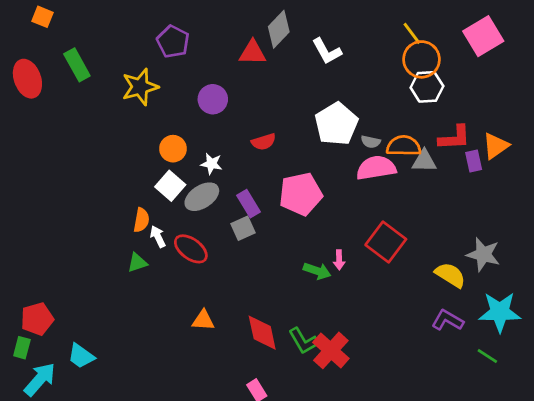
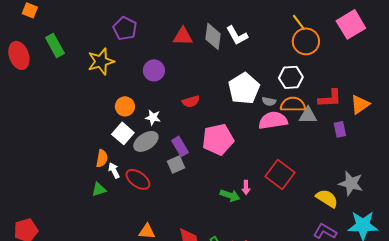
gray diamond: (279, 29) -> (213, 36), moved, turned -36
white hexagon: (427, 87) -> (291, 77), moved
purple rectangle: (474, 161) -> (340, 129), moved

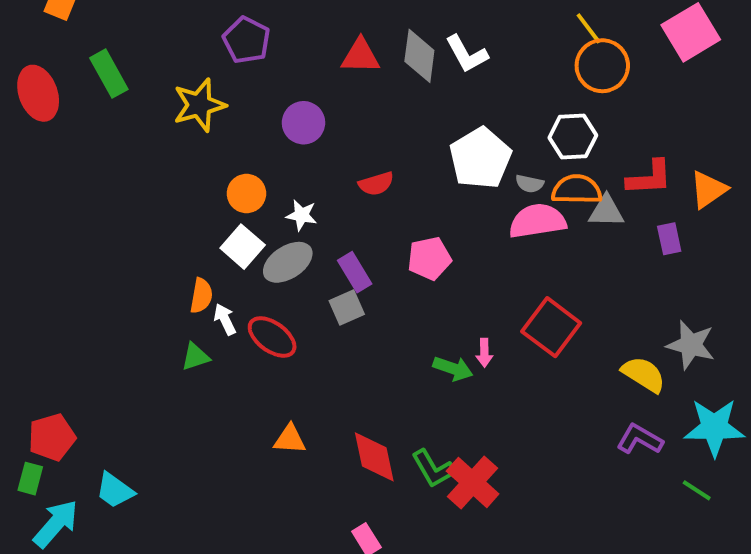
pink pentagon: (218, 139) -> (429, 258), size x0.7

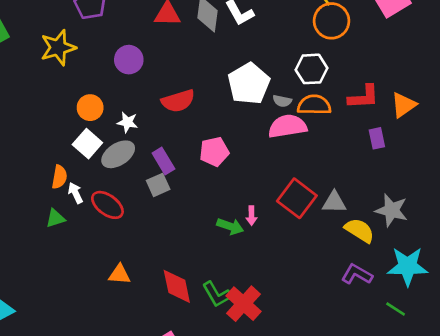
red semicircle: (376, 184) -> (178, 101), size x1.4
gray triangle: (606, 211) -> (334, 202), moved

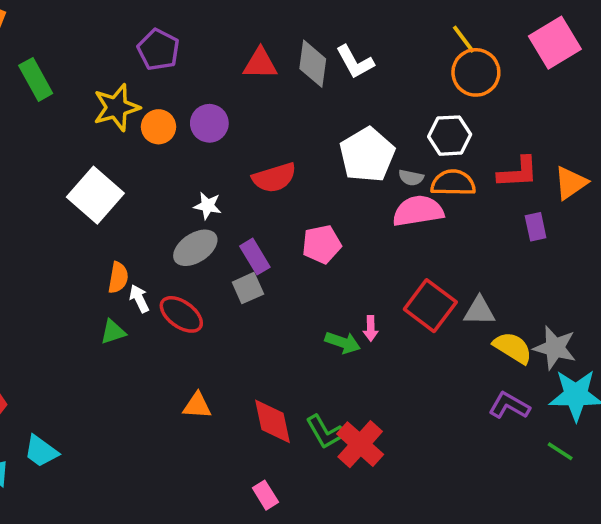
orange circle: (90, 108) -> (158, 127), moved
white square: (87, 144) -> (95, 195), moved, size x1.4
gray star: (392, 210) -> (555, 348), moved

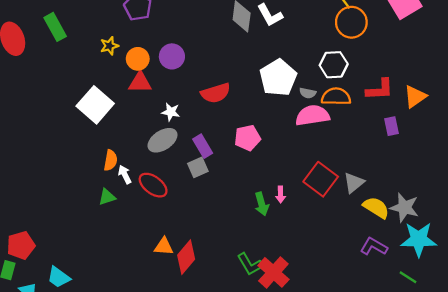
red triangle: (260, 64) -> (140, 82), moved
yellow star: (116, 107) -> (109, 46), size x0.6
gray triangle: (479, 311) -> (354, 183), turned -40
green arrow: (343, 342) -> (262, 204), turned 55
red diamond: (272, 421) -> (186, 257), moved, turned 52

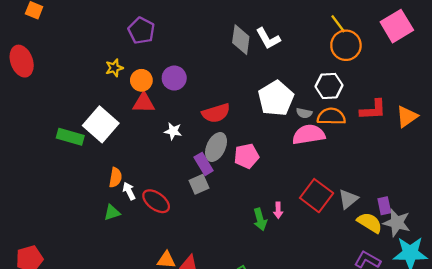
green rectangle: (55, 27) -> (70, 137), moved, turned -45
purple rectangle: (391, 126) -> (384, 206), moved
gray ellipse: (163, 140) -> (216, 147), moved, turned -32

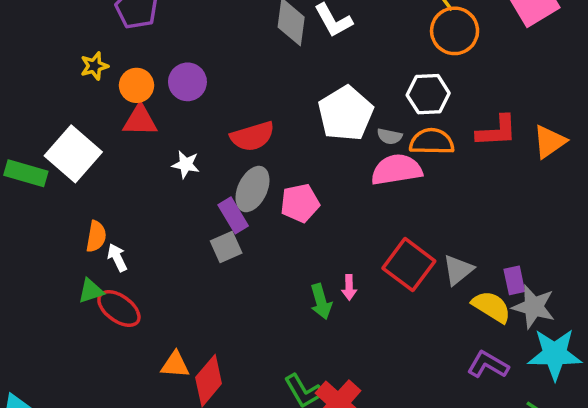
red ellipse: (156, 201) -> (119, 309), moved

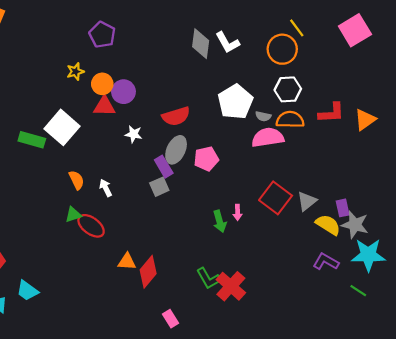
orange circle: (455, 31) -> (282, 49), moved
purple circle: (187, 82) -> (123, 92), moved
orange semicircle: (96, 236) -> (77, 180), turned -36
white arrow: (117, 258) -> (106, 188), moved

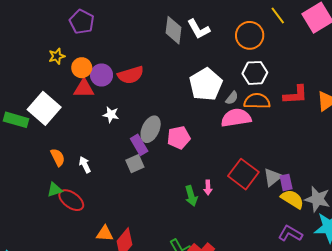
yellow line: (297, 28) -> (278, 16), moved
red semicircle: (176, 116) -> (131, 75), moved
gray semicircle: (263, 116) -> (232, 98), turned -64
purple rectangle: (343, 208) -> (286, 182), moved

